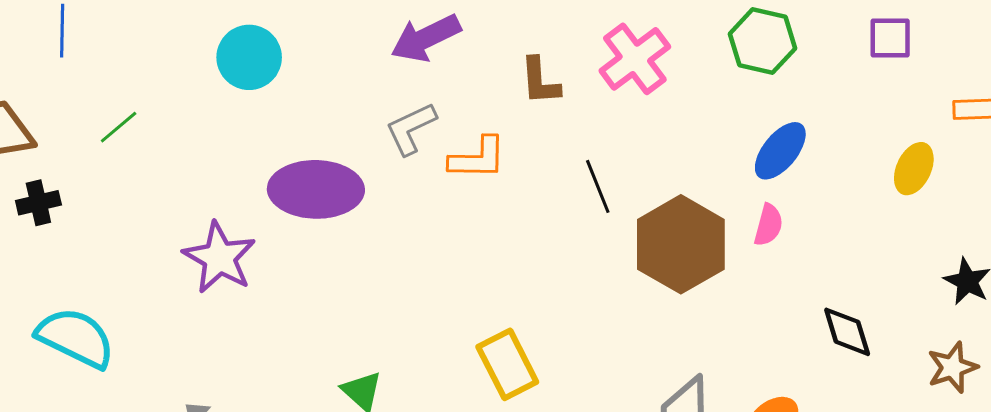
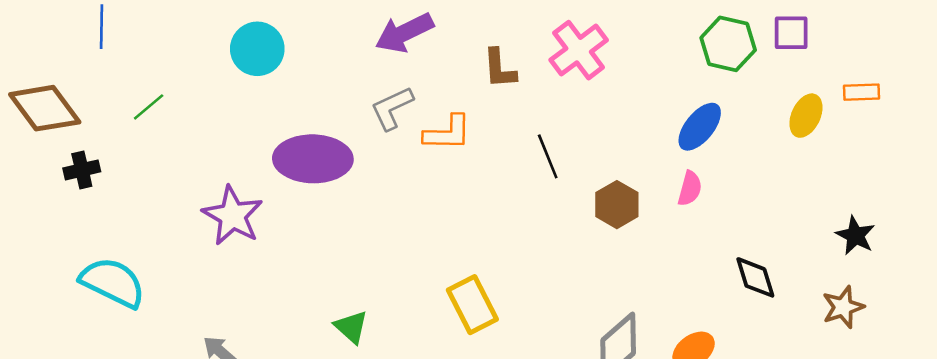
green hexagon: (762, 41) -> (728, 44), moved
yellow ellipse: (914, 169) -> (806, 116), moved
brown hexagon: (681, 244) -> (617, 205), size x0.6

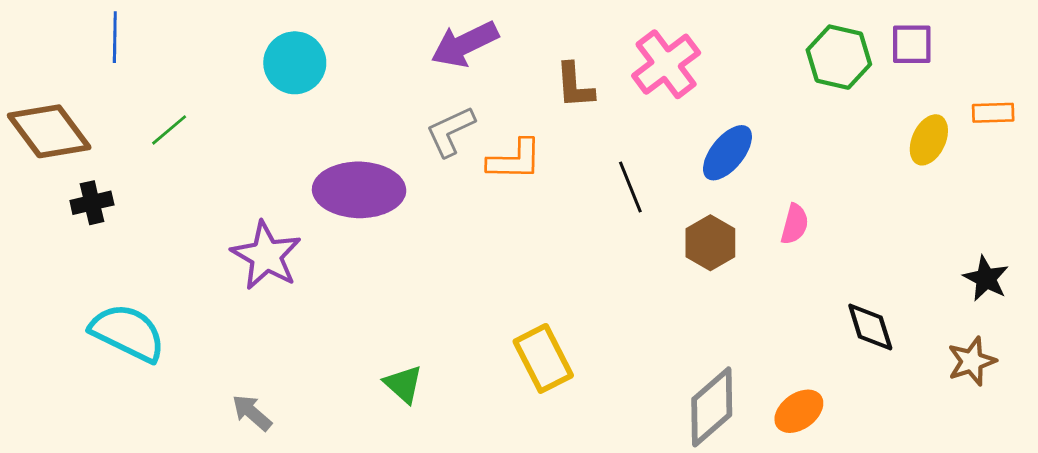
blue ellipse: (700, 127) -> (727, 153), moved

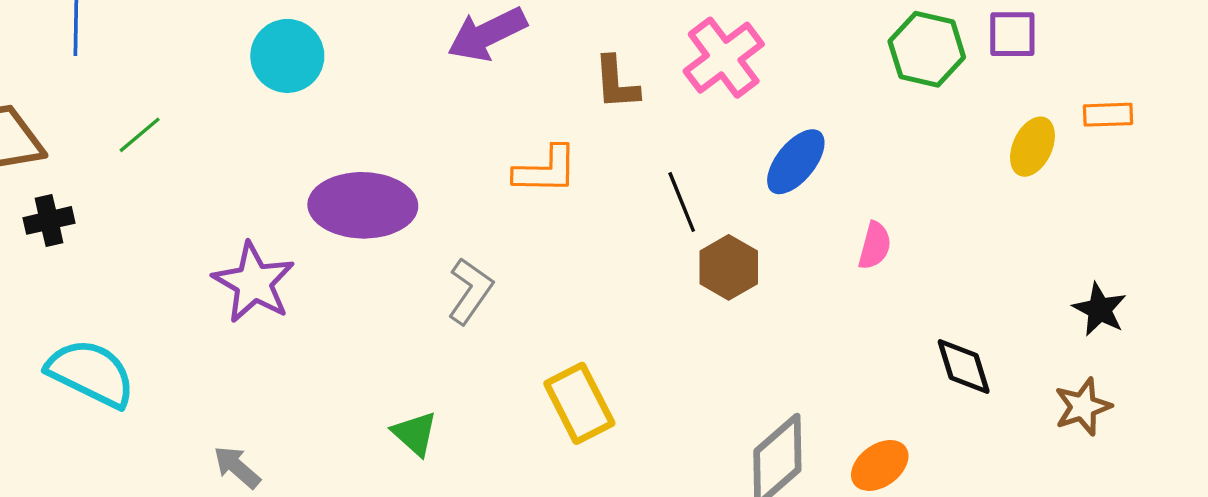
gray L-shape: (450, 131) -> (470, 291), moved, turned 150
brown hexagon: (710, 243) -> (729, 267), moved

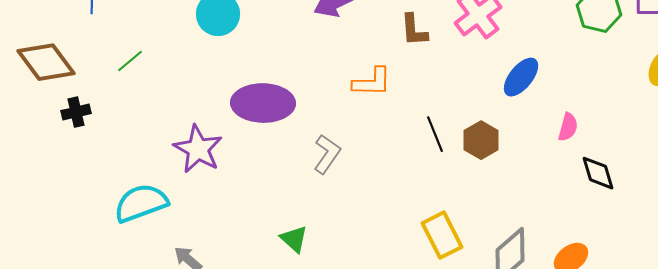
black line: (682, 202) -> (435, 134), moved
black diamond: (964, 366) -> (598, 173), moved
cyan semicircle: (91, 373) -> (141, 203), moved, turned -46
yellow rectangle: (579, 403) -> (442, 235), moved

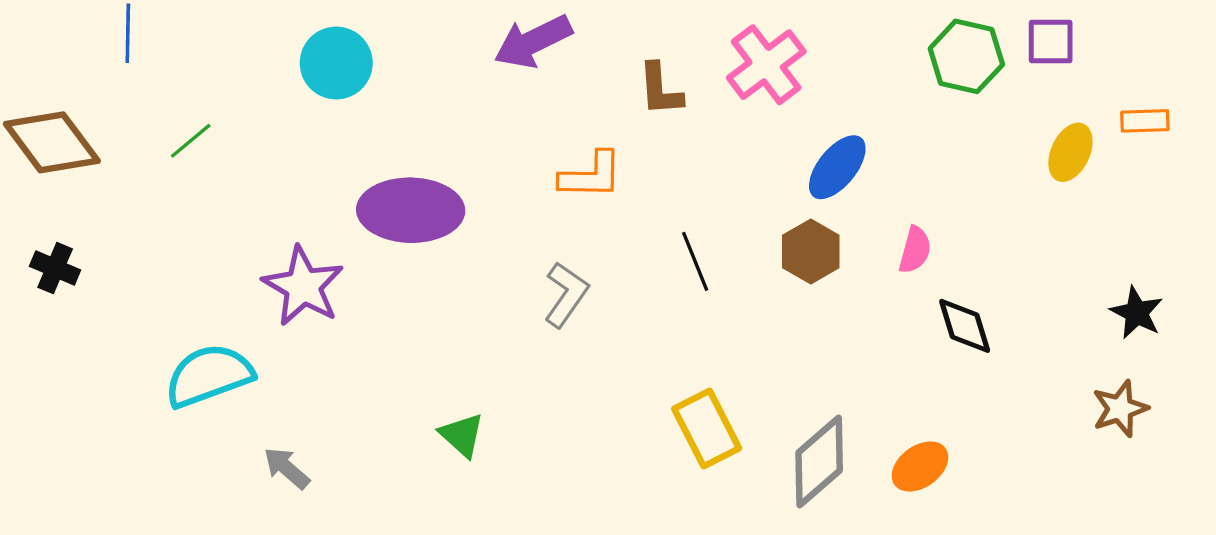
black cross: (76, 112) -> (55, 268), moved, turned 36
brown hexagon: (481, 140) -> (811, 252), moved
gray L-shape: (327, 154) -> (566, 295), moved

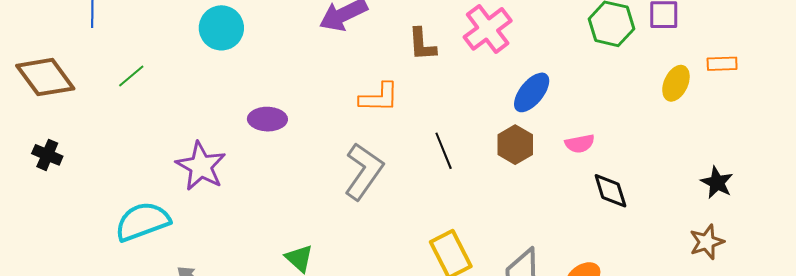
purple ellipse: (411, 210) -> (267, 119), size x0.6
pink semicircle: (915, 250) -> (580, 144), turned 64
gray L-shape: (566, 295) -> (364, 171), size x1.4

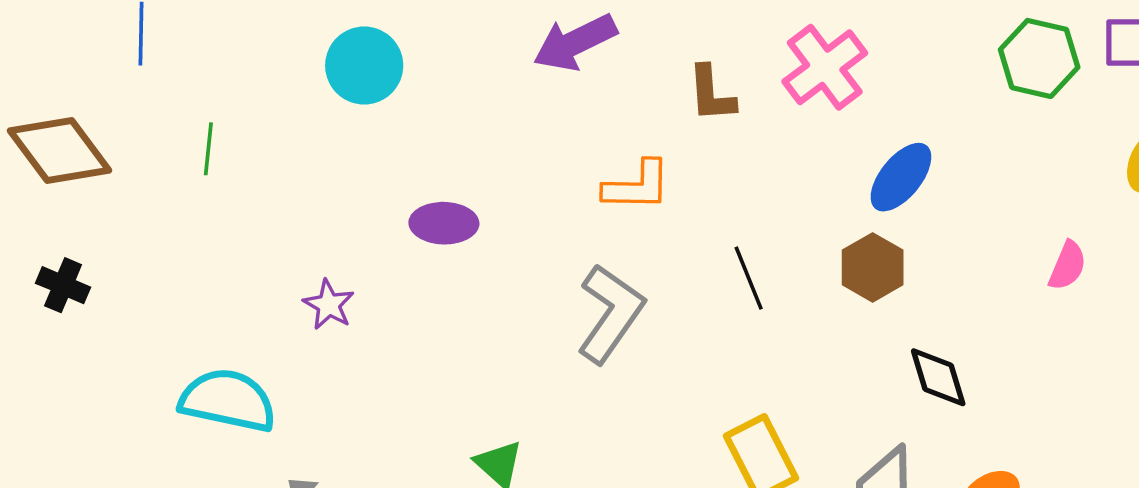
green line: (131, 76) -> (208, 149), turned -44
pink semicircle: (580, 144) -> (1067, 266), moved, turned -56
purple star: (201, 166) -> (329, 305), size x0.6
black diamond: (610, 191) -> (938, 377), moved
cyan semicircle: (143, 221) -> (228, 400), turned 32

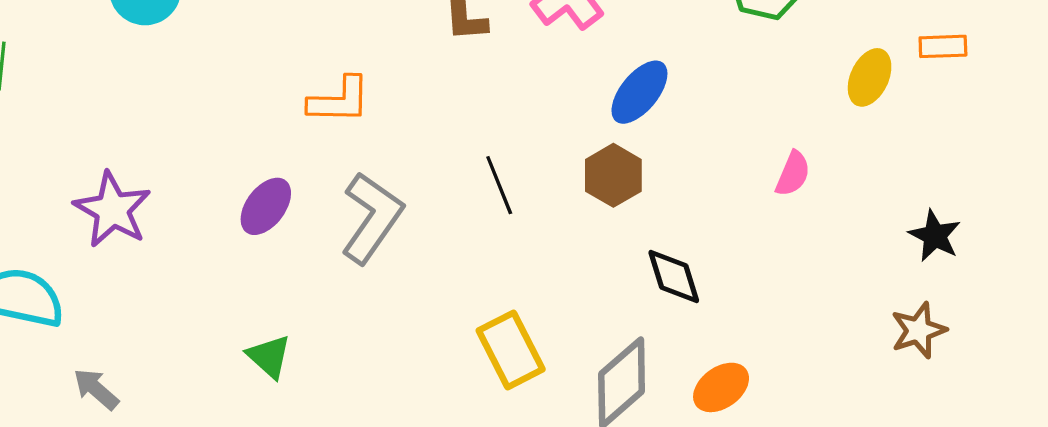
orange L-shape: (637, 186) -> (339, 100), moved
purple ellipse: (444, 223) -> (266, 206), moved, turned -54
purple star: (329, 305) -> (112, 210), size x1.6

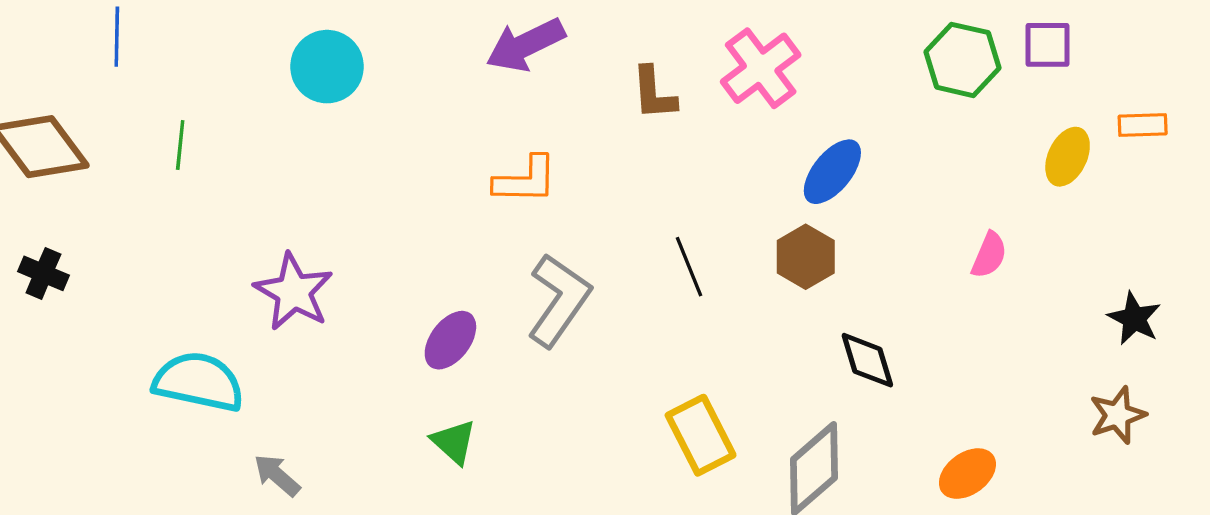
purple ellipse: (266, 206) -> (450, 340), moved
orange ellipse: (721, 387) -> (967, 474), moved

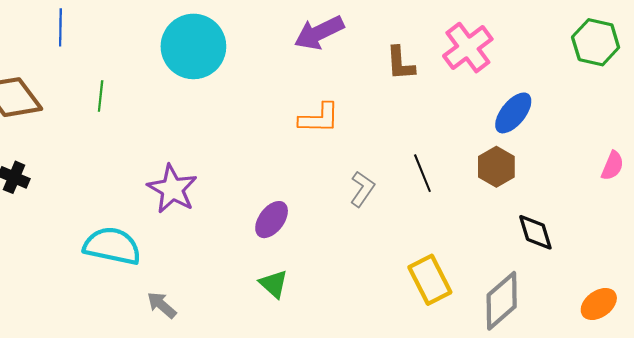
cyan circle: (327, 67) -> (193, 46), size x1.4
gray L-shape: (559, 300) -> (362, 189), moved, size x0.6

